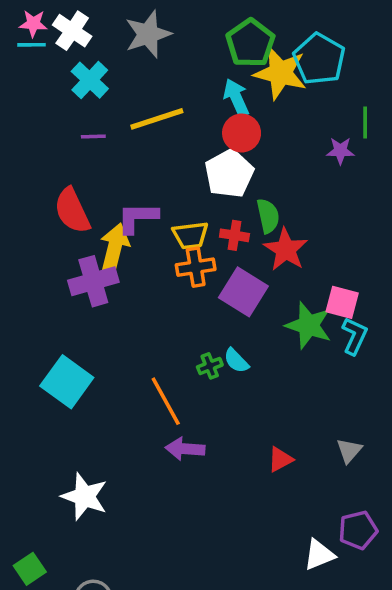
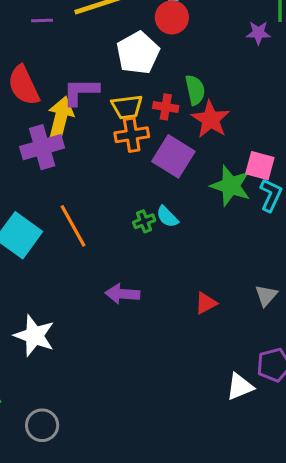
white pentagon: (229, 174) -> (138, 53), moved
orange line: (166, 401) -> (73, 226), moved

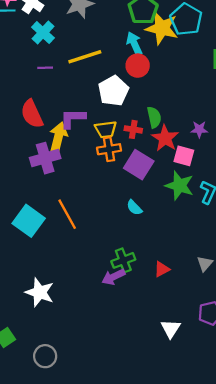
purple star: (258, 33) -> (199, 129), moved
pink square: (260, 166) -> (184, 156), moved
green cross: (144, 221) -> (123, 260), moved, size x1.5
purple arrow: (122, 294) -> (113, 277), moved, turned -30
white triangle: (240, 387) -> (171, 329), moved, turned -35

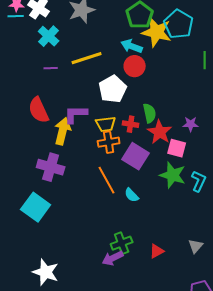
cyan arrow: (134, 44) -> (132, 46), turned -45
purple cross: (45, 158) -> (51, 167), moved, turned 32
orange line: (67, 214) -> (107, 180), moved

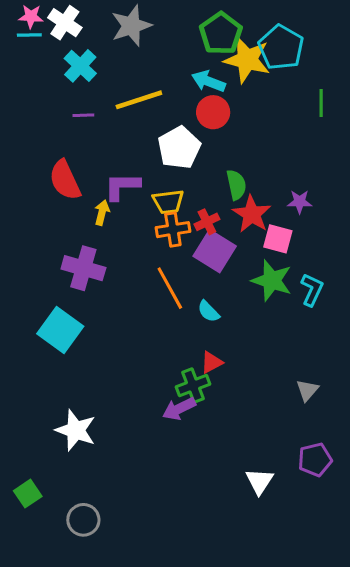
red cross: (131, 124) -> (207, 222), moved, turned -35
yellow arrow: (63, 131) -> (102, 213), size x0.6
red triangle: (157, 251) -> (212, 362), moved

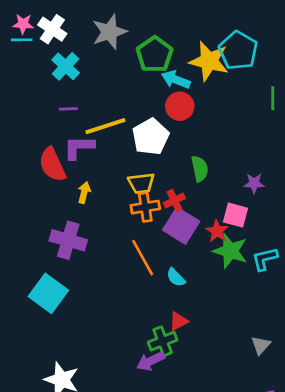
green pentagon: (221, 33) -> (155, 54), moved
yellow line: (139, 100) -> (105, 126), moved
purple L-shape: (122, 186) -> (79, 147), moved
red star: (252, 214) -> (217, 231), moved, size x0.7
cyan L-shape: (312, 290) -> (265, 259), turned -128

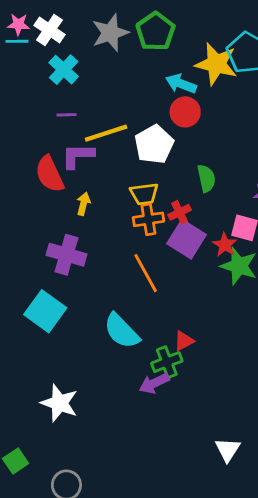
green pentagon: (155, 54) -> (155, 31), moved
cyan semicircle: (176, 277) -> (122, 331), moved, size x1.8

